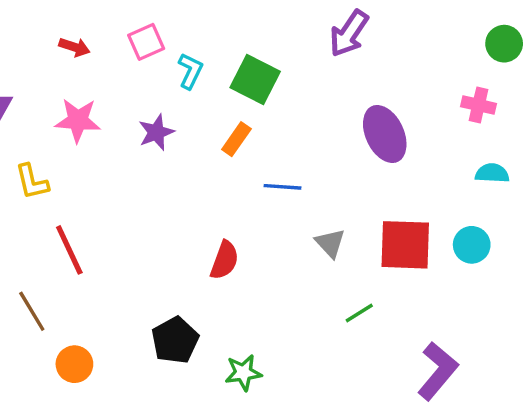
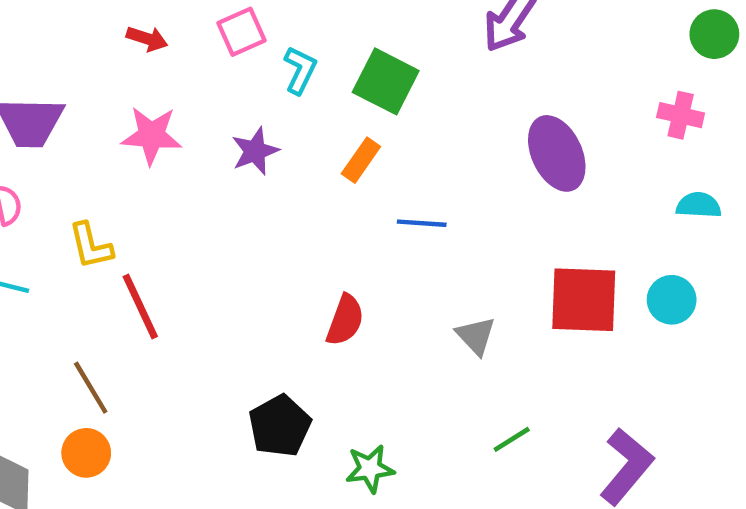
yellow L-shape: (32, 182) -> (91, 246), moved
gray triangle: (330, 243) -> (476, 336), moved
green line: (359, 313) -> (512, 439), moved
orange circle: (74, 364) -> (86, 453), moved

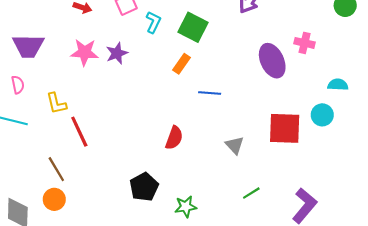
pink cross: (681, 115) -> (305, 43), moved
purple star: (255, 151) -> (117, 53), moved
cyan circle: (672, 300) -> (322, 115), moved

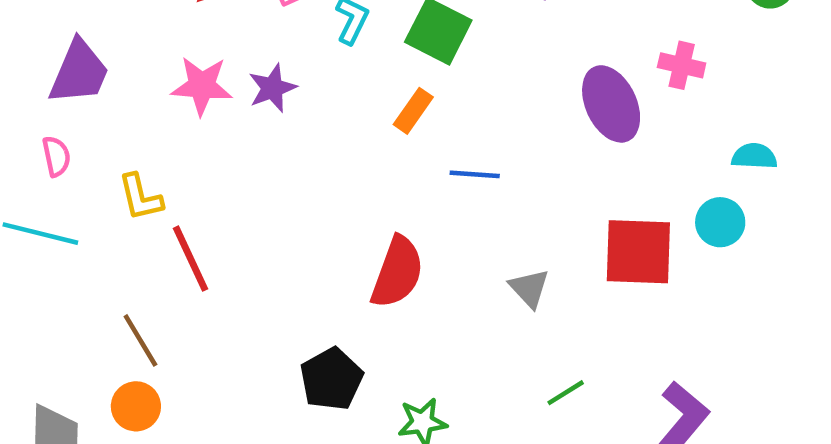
purple trapezoid: (28, 46) -> (79, 72), turned -68
red semicircle: (174, 138) -> (397, 272), size x1.4

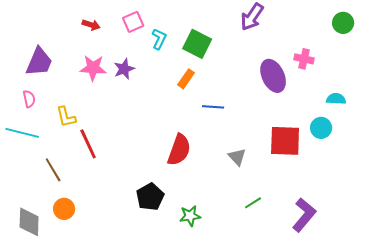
brown line: (140, 340) -> (53, 170), moved

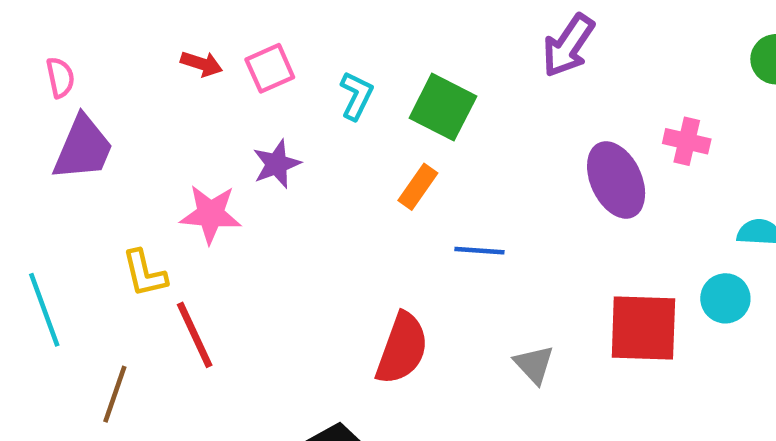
pink square: (133, 22) -> (270, 68), moved
pink star: (93, 68) -> (211, 214), moved
pink semicircle: (29, 99) -> (60, 77), moved
cyan line: (22, 133) -> (44, 310), turned 56
brown line: (53, 170) -> (115, 394), turned 50

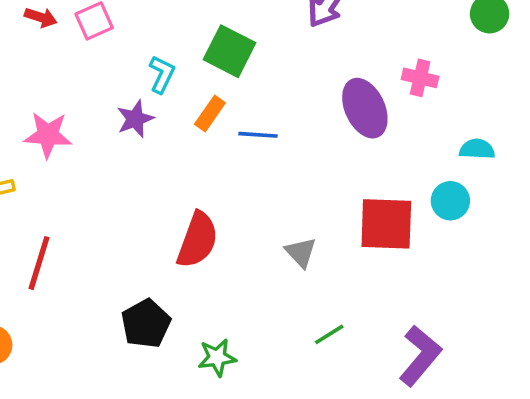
cyan L-shape: (356, 96) -> (162, 74), moved
purple star: (277, 164) -> (135, 119), moved
blue line: (479, 251) -> (258, 135), moved
red line: (195, 335) -> (39, 263), moved, turned 42

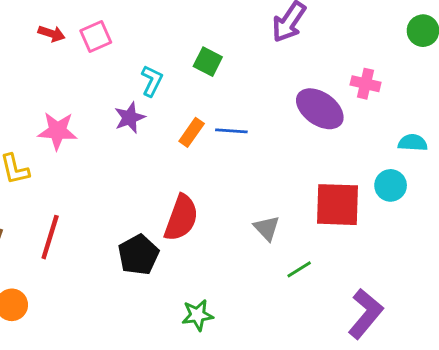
green square: (230, 51) -> (208, 62), size x0.7
purple ellipse: (365, 108) -> (320, 109), turned -30
orange rectangle: (210, 113) -> (192, 132), moved
black pentagon: (146, 324) -> (139, 255), moved
green line: (329, 334) -> (299, 269), moved

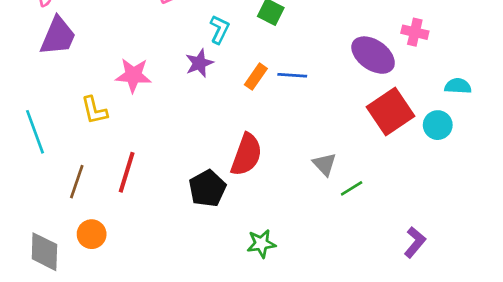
red square: (337, 205) -> (391, 112), moved, turned -36
green line: (299, 269) -> (352, 188), moved
purple L-shape: (365, 314) -> (415, 242), size x0.7

